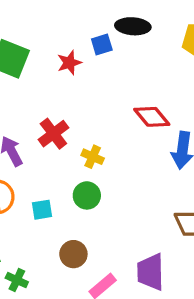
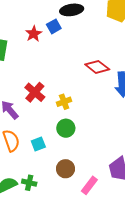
red star: (69, 63) -> (34, 34), moved
yellow cross: (93, 157) -> (64, 102), turned -32
green cross: (17, 280) -> (29, 183), moved

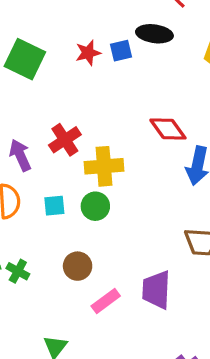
yellow cross: (64, 102) -> (104, 166), size x1.6
cyan square: (38, 144) -> (54, 206), moved

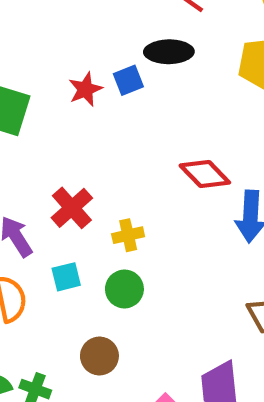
yellow cross: (104, 166) -> (128, 235), size x0.6
cyan square: (54, 206) -> (66, 277), moved
brown circle: (78, 266) -> (99, 356), moved

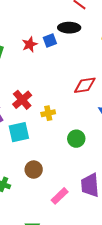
red diamond: (205, 174) -> (85, 85), turned -55
cyan square: (66, 277) -> (19, 132), size x1.5
green circle: (124, 289) -> (76, 139), moved

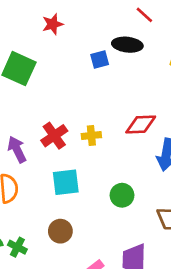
red star: (30, 44) -> (53, 24), moved
yellow cross: (48, 113) -> (91, 136), moved
cyan square: (19, 132) -> (66, 182), moved

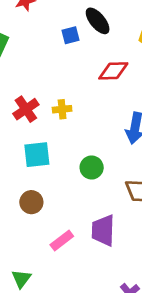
black ellipse: (127, 45) -> (98, 21), turned 44
red diamond: (141, 124) -> (113, 71), moved

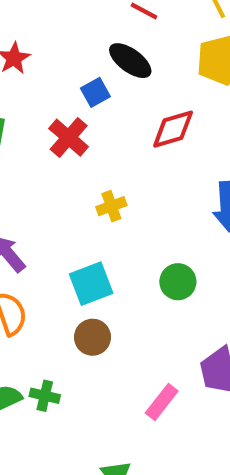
red cross: (26, 109) -> (69, 138), moved
brown circle: (31, 202) -> (92, 337), moved

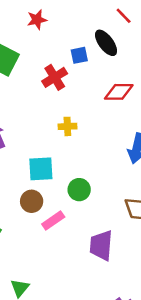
green circle: (178, 282) -> (79, 190), moved
pink rectangle: (162, 402) -> (53, 220), moved

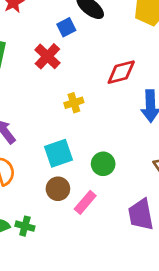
red diamond: (119, 92) -> (121, 72), moved

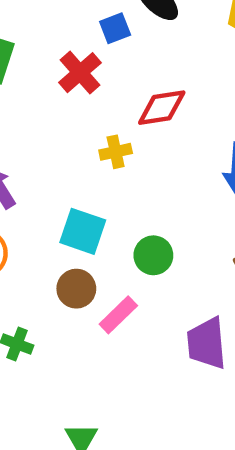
red diamond: (121, 72) -> (162, 108), moved
cyan square: (58, 153) -> (83, 231), turned 32

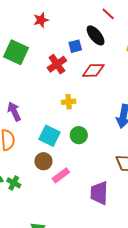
red diamond: (162, 108) -> (93, 70), moved
green circle: (153, 255) -> (79, 135), moved

